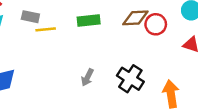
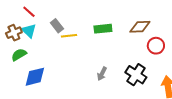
gray rectangle: (30, 17) -> (57, 26), turned 40
red circle: (156, 24) -> (156, 46), moved

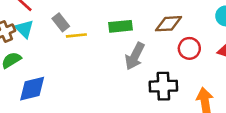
gray arrow: (102, 74) -> (135, 56), moved, size x1.5
black cross: (136, 75) -> (163, 86), turned -35

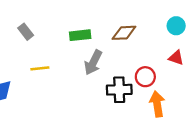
yellow line: (76, 35) -> (40, 68), moved
red circle: (189, 48) -> (145, 77), moved

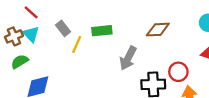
green rectangle: (80, 35) -> (102, 31), moved
yellow line: (40, 68) -> (77, 44), moved, turned -60

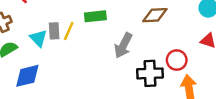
gray rectangle: (63, 28) -> (54, 31), moved, turned 35
cyan triangle: (31, 34) -> (38, 38), moved

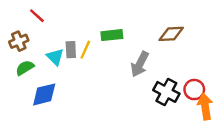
red circle: (177, 60) -> (194, 90), moved
black cross: (150, 73) -> (166, 92), turned 30

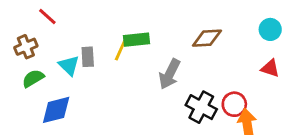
yellow line: (85, 50) -> (121, 50), moved

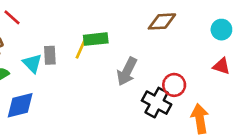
brown diamond: (207, 38) -> (162, 21), moved
red circle: (234, 104) -> (174, 85), moved

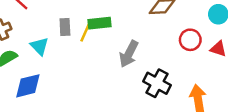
gray rectangle: (50, 55) -> (65, 27), moved
red circle: (174, 85) -> (190, 40), moved

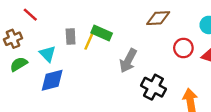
green rectangle: (99, 23) -> (102, 33), turned 30
blue diamond: (28, 86) -> (52, 80), moved

